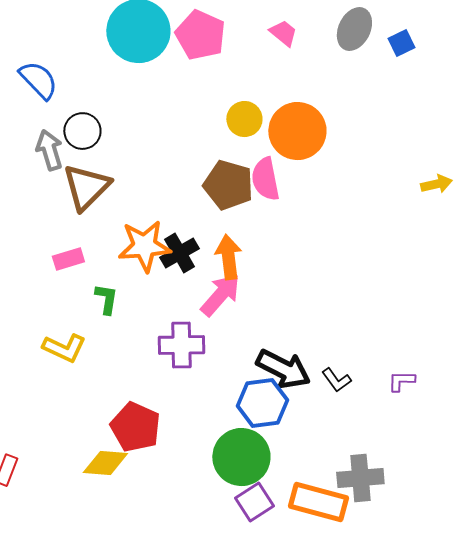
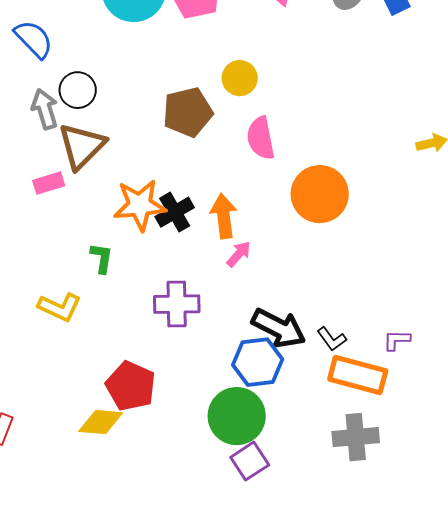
orange circle: (297, 131) -> (320, 194), moved
brown pentagon: (228, 185) -> (188, 112), moved, turned -30
pink rectangle: (68, 259) -> (49, 183), moved
pink arrow: (220, 295) -> (239, 254), moved, size x0.6
orange rectangle: (318, 502) -> (358, 375), moved

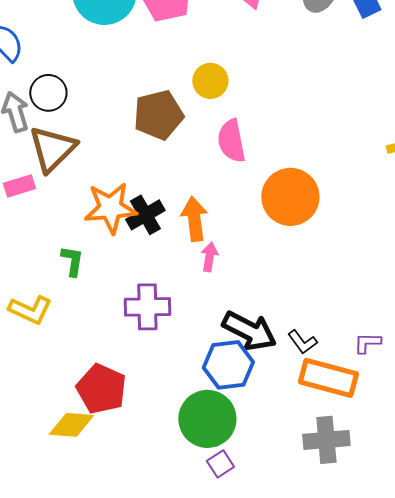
pink arrow: (239, 254) -> (209, 257), turned -32
purple square: (250, 461) -> (220, 464), size x0.7

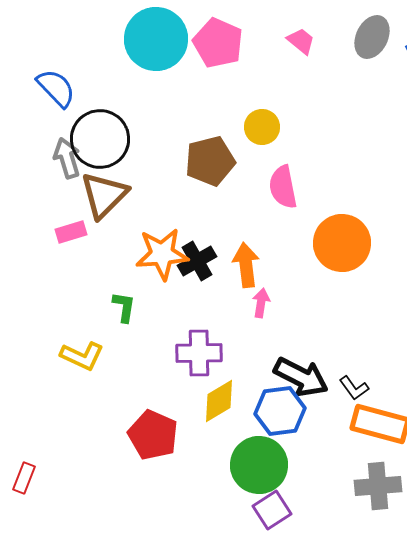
black circle: (48, 93) -> (100, 139), size x1.6
yellow diamond: (71, 425) -> (219, 401), moved, turned -36
purple square: (220, 464) -> (272, 510), size x1.4

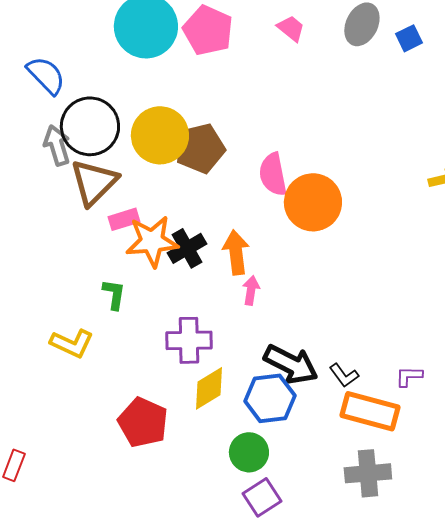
yellow circle: (262, 127) -> (160, 135), moved, size x1.6
pink rectangle: (71, 232) -> (124, 219), moved
orange circle: (342, 243) -> (313, 202), moved
green circle: (259, 465) -> (249, 452), size x0.7

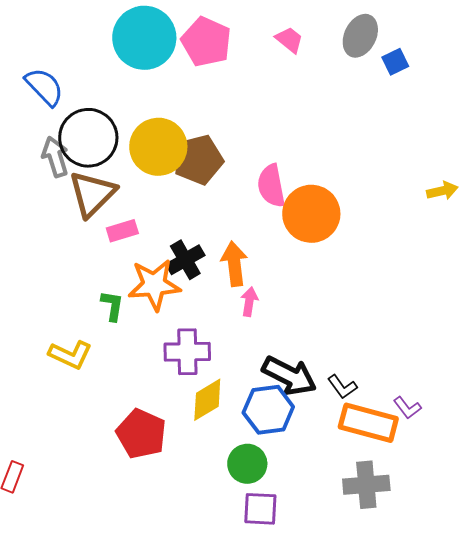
blue square: (409, 38) -> (395, 62), moved
orange star: (152, 241) -> (154, 285), moved
purple L-shape: (409, 376) -> (407, 408), moved, turned -128
purple square: (262, 497) -> (260, 509), turned 36

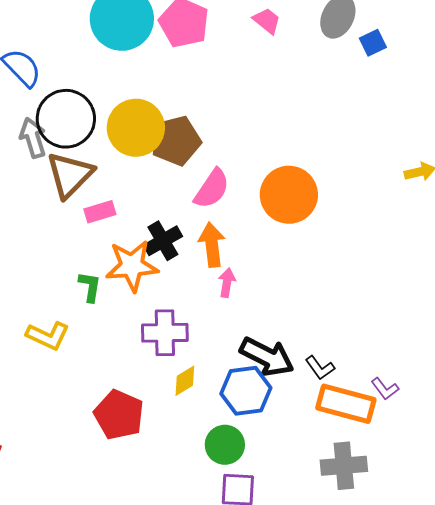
pink semicircle: (271, 186) -> (212, 189), moved, turned -135
yellow diamond: (207, 400) -> (185, 381), size x0.7

